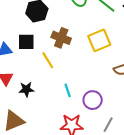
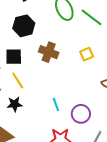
yellow square: (99, 40) -> (87, 54), size x0.6
yellow line: (48, 60) -> (18, 80), moved

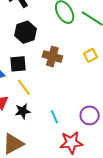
cyan line: (56, 105) -> (54, 117), moved

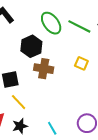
black hexagon: (26, 32) -> (31, 46), moved
yellow square: (90, 55) -> (81, 63), turned -32

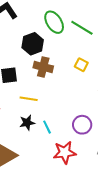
yellow line: (19, 102) -> (29, 99), moved, turned -42
black star: (20, 126) -> (27, 123), moved

